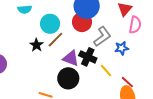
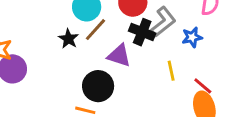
black cross: (88, 57) -> (142, 32), moved
yellow line: (106, 70) -> (171, 71), turned 32
black circle: (68, 78) -> (98, 86), moved

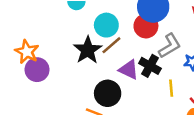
black cross: (142, 32) -> (150, 66), moved
black star: (68, 39) -> (88, 50), size x1.6

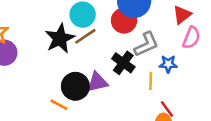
purple triangle: (129, 70) -> (97, 82), moved, turned -45
yellow line: (171, 88) -> (151, 81), moved

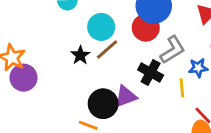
black star: (60, 38) -> (80, 55), size x0.6

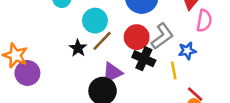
red circle: (146, 28) -> (137, 37), moved
purple triangle: (126, 96) -> (112, 73), moved

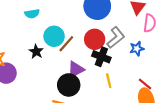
cyan circle: (95, 21) -> (54, 36), moved
black star: (78, 48) -> (36, 52), moved
yellow line: (174, 70) -> (109, 81), moved

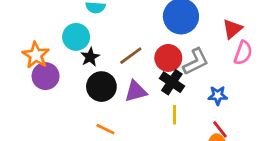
cyan circle: (54, 36) -> (76, 37), moved
blue star: (137, 49) -> (218, 95), moved
black circle: (69, 85) -> (101, 87), moved

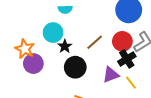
black cross: (172, 82) -> (127, 59), turned 30
purple triangle: (136, 91) -> (111, 75), moved
yellow line: (174, 115) -> (131, 83), turned -32

